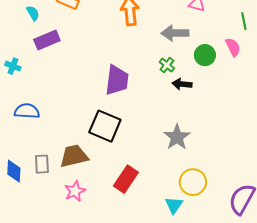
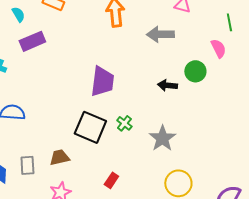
green circle: (205, 55) -> (195, 71), moved
green cross: (167, 65) -> (124, 123), moved
brown trapezoid: (74, 156) -> (59, 157), size x0.7
red rectangle: (126, 179) -> (111, 180), size x0.6

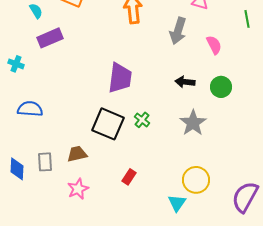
gray arrow: (160, 34) -> (178, 31), turned -72
pink semicircle: (218, 48) -> (214, 45), moved
green circle: (195, 71) -> (221, 87), moved
gray star: (162, 138) -> (193, 123), moved

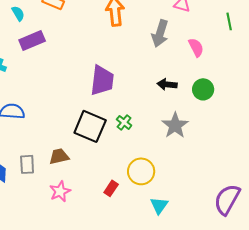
red rectangle: (129, 177) -> (111, 188), moved
yellow circle: (196, 180) -> (141, 171), moved

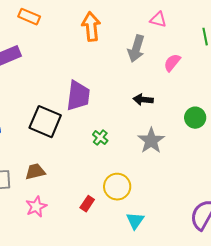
pink semicircle: (196, 47) -> (172, 63), turned -114
green circle: (203, 89) -> (195, 118), moved
black square: (90, 126) -> (45, 122), moved

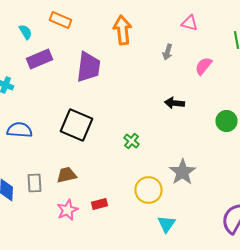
gray arrow: (136, 49) -> (168, 52), size x0.6
purple trapezoid: (78, 96) -> (88, 67), moved
gray star: (151, 141) -> (182, 172), moved
red rectangle: (87, 204) -> (100, 204), moved, turned 42

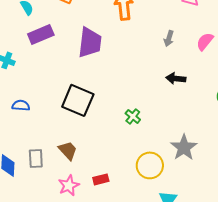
gray arrow: (168, 52) -> (169, 38), moved
blue semicircle: (20, 130) -> (21, 105), size x0.7
brown trapezoid: (66, 175) -> (68, 150), turned 60

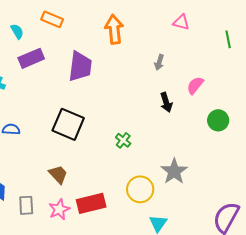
pink semicircle: (205, 41) -> (195, 85), moved
black arrow: (176, 78) -> (166, 102), turned -114
gray rectangle: (36, 158) -> (26, 205), moved
red rectangle: (101, 179) -> (91, 203), size x1.8

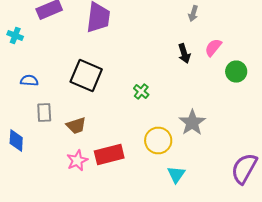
gray arrow: (159, 62) -> (193, 14), moved
pink semicircle: (195, 85) -> (213, 48), moved
brown trapezoid: (58, 174) -> (76, 126), turned 115
gray rectangle: (26, 205) -> (44, 112), moved

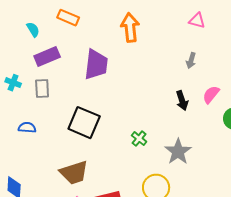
gray rectangle: (44, 112) -> (42, 89), moved
gray star: (192, 122) -> (178, 152), moved
brown trapezoid: (76, 126) -> (74, 173), size x1.4

